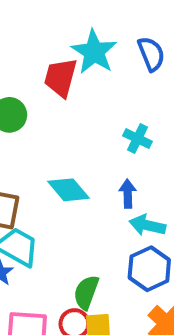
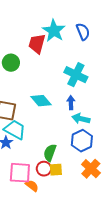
cyan cross: (137, 139) -> (76, 75), size x1.6

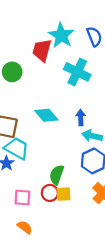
cyan cross: (76, 75) -> (77, 72), moved
pink square: (20, 173) -> (22, 198), size x0.7
orange semicircle: (32, 186) -> (25, 227), moved

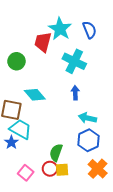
cyan diamond: (46, 115) -> (35, 95), moved
blue arrow: (81, 118) -> (75, 93), moved
pink square: (22, 198) -> (26, 173), turned 35

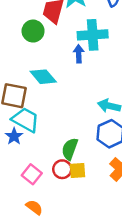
green circle: (16, 61) -> (33, 31), moved
cyan cross: (74, 61) -> (93, 35), turned -30
blue arrow: (75, 93) -> (79, 54), moved

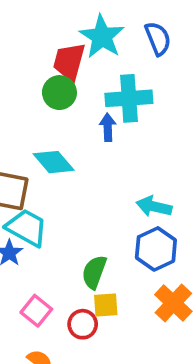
green circle: (33, 31) -> (59, 93), moved
red circle: (62, 169) -> (83, 324), moved

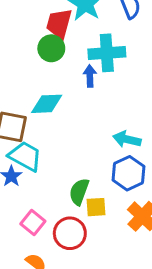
cyan diamond: (54, 162) -> (47, 104), turned -52
yellow square: (106, 305) -> (96, 207), moved
red circle: (83, 324) -> (70, 233), size x1.4

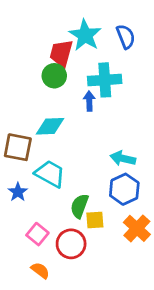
cyan trapezoid: (25, 156) -> (50, 174), moved

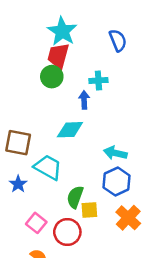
cyan star: (85, 35) -> (62, 31), moved
cyan cross: (105, 80) -> (98, 80), size x0.6
cyan diamond: (50, 126) -> (70, 130), moved

